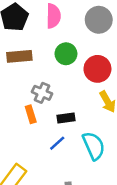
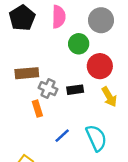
green circle: (66, 54) -> (79, 44), moved
brown rectangle: (19, 56) -> (27, 73), moved
black rectangle: (66, 118) -> (75, 90), moved

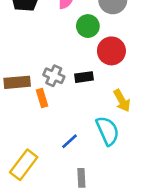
brown rectangle: (27, 73) -> (17, 82), moved
yellow arrow: (109, 97) -> (122, 101), moved
blue line: (62, 136) -> (70, 141), moved

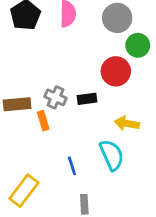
green circle: (88, 26) -> (138, 45), moved
yellow arrow: (122, 101) -> (127, 123), turned 130
blue line: (70, 141) -> (72, 166), turned -66

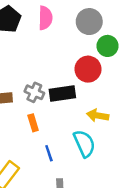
black rectangle: (87, 99) -> (62, 94), size x1.5
orange rectangle: (43, 121) -> (33, 123), moved

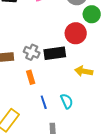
cyan semicircle: (84, 143) -> (67, 101), moved, size x0.7

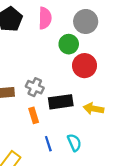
green circle: (92, 14) -> (69, 44), moved
black rectangle: (55, 53) -> (61, 102), moved

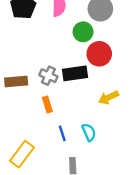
black rectangle: (61, 102) -> (75, 73), moved
yellow arrow: (94, 109) -> (108, 98), turned -36

